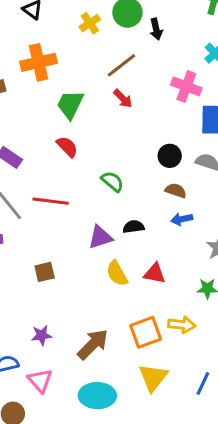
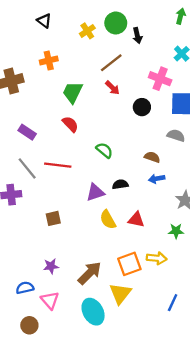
orange cross: (39, 62) -> (49, 60), size x0.7
black circle: (170, 156) -> (142, 107), moved
yellow triangle: (153, 378) -> (120, 293), moved
cyan ellipse: (97, 396) -> (93, 312), turned 60

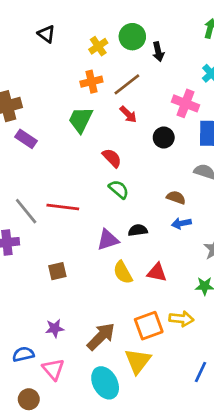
orange cross: (49, 60) -> (91, 82), moved
red semicircle: (70, 124) -> (112, 158), moved
purple rectangle: (27, 132) -> (26, 139), moved

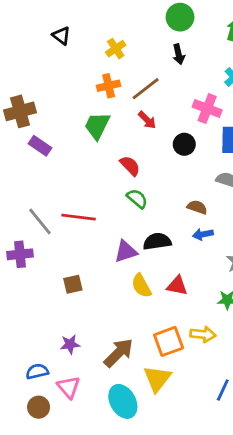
green circle: (132, 37) -> (180, 17), moved
black semicircle: (138, 230) -> (157, 241), size x1.4
brown circle: (29, 399) -> (39, 407), moved

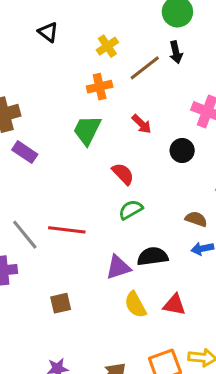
brown line: (146, 89) -> (145, 68), moved
green semicircle: (137, 199) -> (131, 210), turned -70

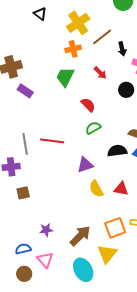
yellow cross: (107, 46) -> (78, 23), size x1.6
black arrow: (176, 52) -> (122, 49), moved
gray line: (25, 235) -> (25, 144), turned 30
black semicircle: (153, 256) -> (117, 151), moved
brown square: (61, 303) -> (23, 193), moved

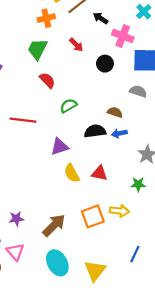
black arrow: (122, 49) -> (101, 18), turned 136
red semicircle: (88, 105) -> (47, 80), moved
yellow triangle: (107, 254) -> (95, 271), moved

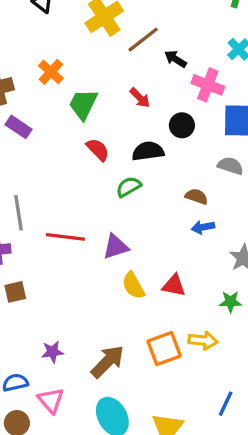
orange cross: (46, 18) -> (51, 72), moved, turned -35
red line: (23, 120) -> (65, 237), moved
black semicircle: (95, 131) -> (148, 151), moved

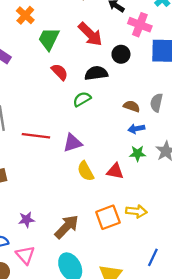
red arrow: (140, 98) -> (90, 34), size x1.6
gray semicircle: (230, 166) -> (156, 103), moved, turned -96
green star: (230, 302) -> (138, 153), moved

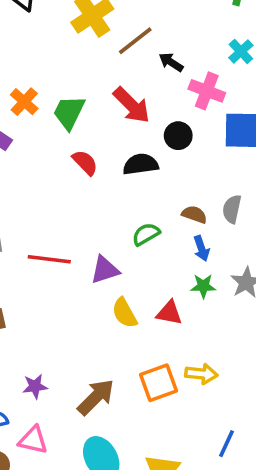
orange cross: (25, 15) -> (24, 102), moved
green semicircle: (82, 99) -> (146, 234), moved
blue arrow: (136, 129) -> (201, 248), turned -98
pink triangle: (25, 255) -> (33, 440), turned -36

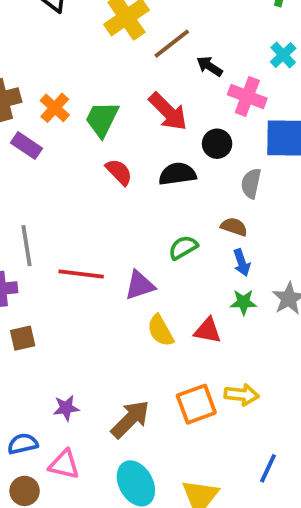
gray semicircle: (232, 209) -> (251, 183), moved

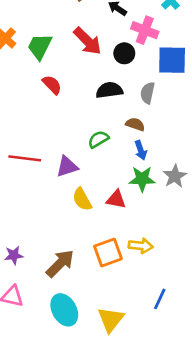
black circle: (217, 144) -> (124, 53), moved
black semicircle: (177, 174) -> (109, 90), moved
green star: (243, 302) -> (142, 179), size x1.4

